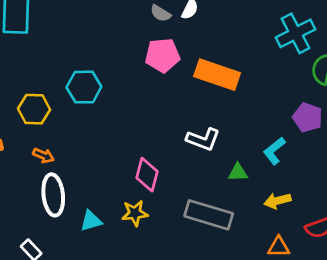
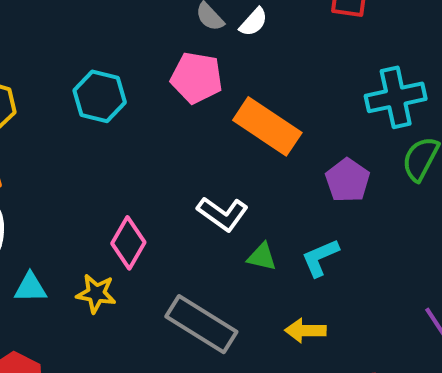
cyan hexagon: (84, 87) -> (100, 96), moved
purple pentagon: (308, 117) -> (347, 180), moved
green triangle: (238, 172) -> (262, 257), moved

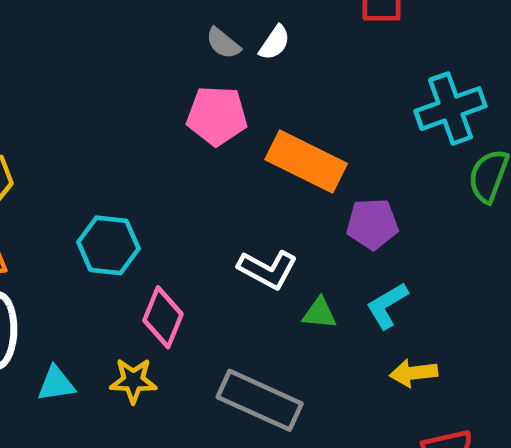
cyan hexagon: (100, 96) -> (108, 245), moved
purple pentagon: (347, 180) -> (372, 224), moved, turned -30
yellow arrow: (305, 330) -> (414, 373), moved

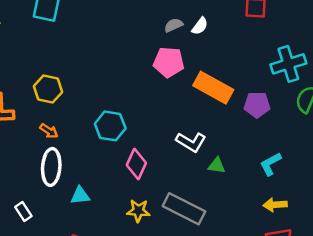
gray semicircle: (223, 43) -> (174, 25), turned 114
purple pentagon: (372, 224) -> (257, 105), moved
cyan L-shape: (387, 306) -> (270, 164), moved
yellow arrow: (414, 373) -> (275, 205), moved
yellow star: (133, 381) -> (138, 211), moved

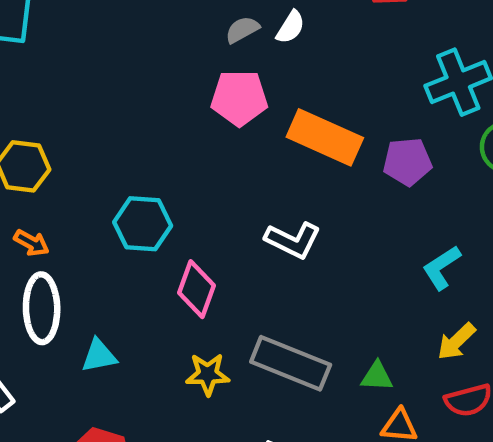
green triangle: (217, 166) -> (377, 376), moved
yellow arrow: (275, 205) -> (456, 341), turned -35

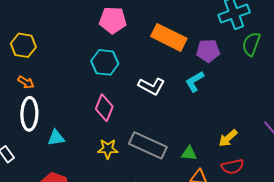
pink pentagon: (239, 98) -> (113, 20), moved
cyan hexagon: (143, 224) -> (105, 62), moved
cyan L-shape: (442, 268) -> (195, 82), moved

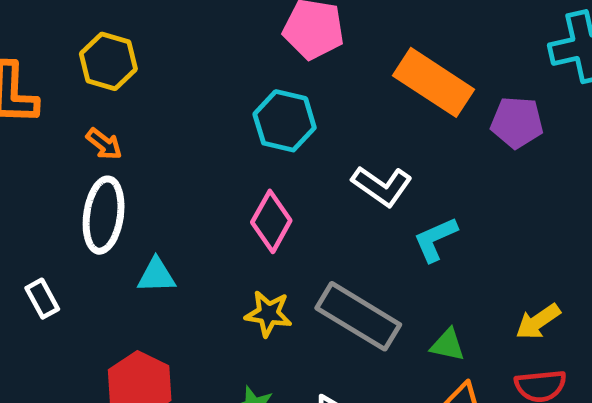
cyan L-shape: (195, 82) -> (435, 239), moved

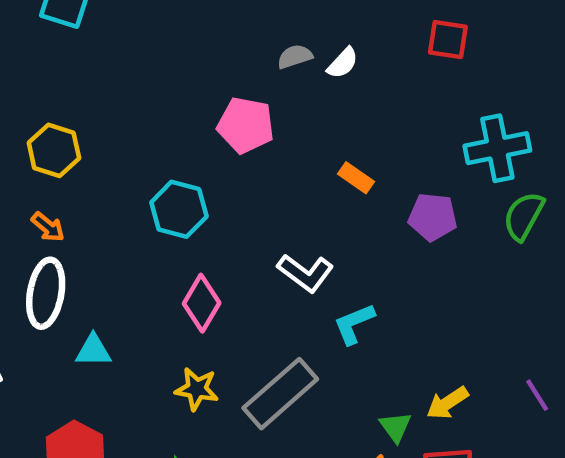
orange rectangle: (433, 82) -> (356, 178), size x0.5
cyan hexagon: (285, 121) -> (179, 209), moved
gray rectangle: (358, 316) -> (280, 394), turned -74
green triangle: (448, 345) -> (395, 427), moved, turned 40

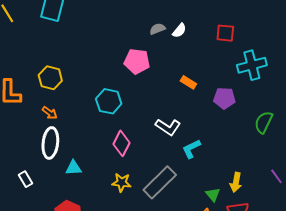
red square: (448, 40) -> (225, 33), moved
green semicircle: (524, 216) -> (264, 122), moved
yellow arrow: (447, 403) -> (236, 182), turned -42

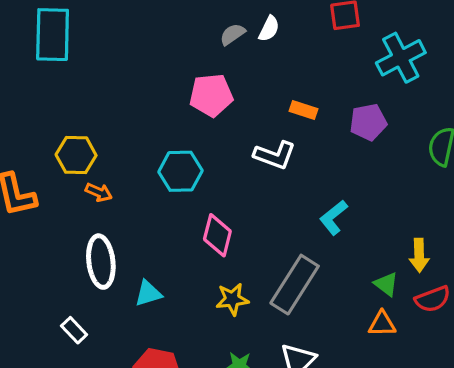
orange arrow: (50, 113) -> (99, 192), moved
white L-shape: (168, 127) -> (275, 155), moved

